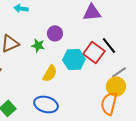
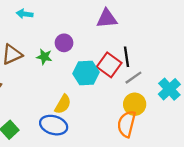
black line: (109, 45) -> (127, 57), turned 30
gray line: (119, 72) -> (133, 78), moved
yellow semicircle: (50, 73) -> (63, 104), moved

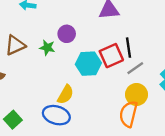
red square: (109, 65) -> (111, 56), turned 30

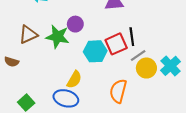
green star: (47, 48) -> (58, 37), size x1.6
yellow circle: (136, 95) -> (146, 68), moved
orange semicircle: (128, 114) -> (118, 91), moved

